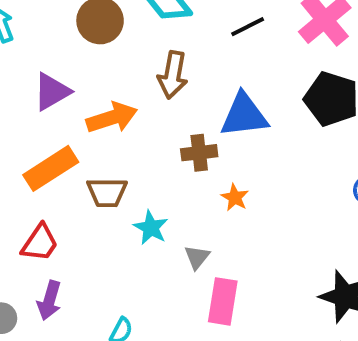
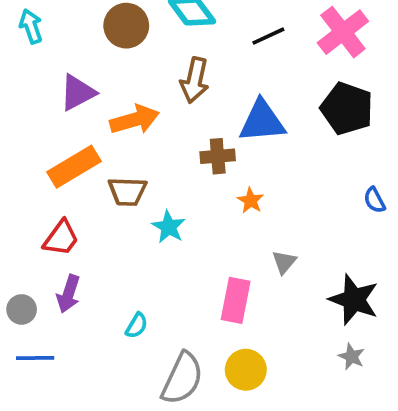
gray triangle: (197, 257) -> (284, 262), moved

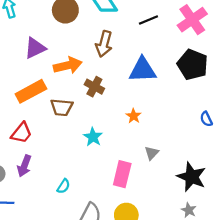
brown cross: (218, 156) -> (94, 87), moved, turned 30
cyan star: (169, 227) -> (93, 137), moved

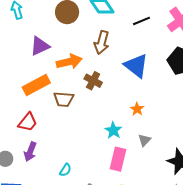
blue triangle: (142, 70) -> (136, 66), turned 40
orange star: (134, 116) -> (137, 109), moved
cyan star: (93, 137) -> (113, 130), moved

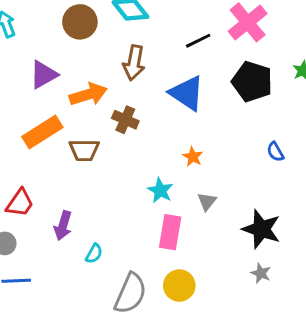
black line: (142, 21) -> (198, 41), moved
red trapezoid: (28, 122) -> (20, 203), moved
purple arrow: (30, 152) -> (63, 226), moved

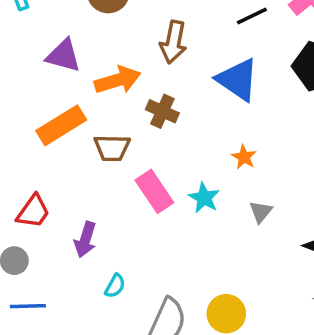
purple triangle: (44, 75) -> (63, 56), turned 44
pink rectangle: (170, 232) -> (154, 191), moved, turned -44
cyan semicircle: (94, 254) -> (115, 286), moved

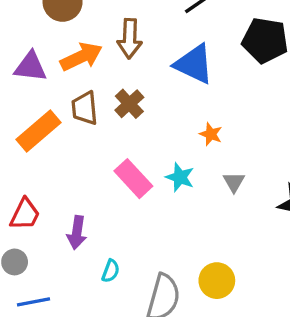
orange arrow: (118, 80) -> (81, 57), moved
brown cross: (162, 111) -> (129, 104), turned 32
brown trapezoid: (112, 148) -> (85, 108), moved, turned 92

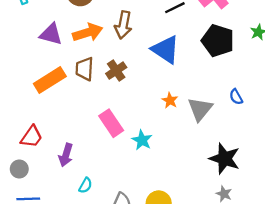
cyan star: (180, 177) -> (142, 140), moved
gray triangle: (234, 182) -> (200, 109), moved, size x1.6

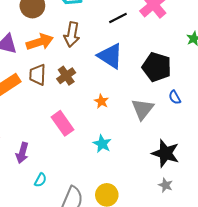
black pentagon: (218, 41) -> (157, 67), moved
orange star: (170, 100) -> (101, 101), moved
cyan star: (142, 140) -> (102, 144), moved

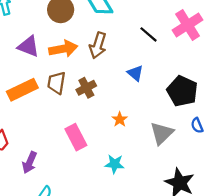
black line: (118, 18) -> (149, 34), turned 60
blue triangle: (110, 56) -> (135, 73), size x0.6
cyan star: (102, 144) -> (115, 164), turned -30

